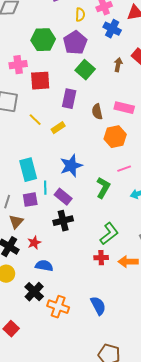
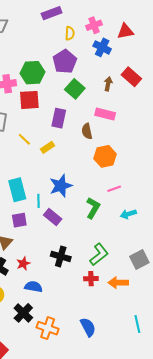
green hexagon: (43, 40) -> (32, 73), moved
pink rectangle: (124, 108) -> (105, 114), moved
cyan line: (45, 188) -> (38, 201), moved
black cross: (63, 221) -> (61, 256), moved, turned 30

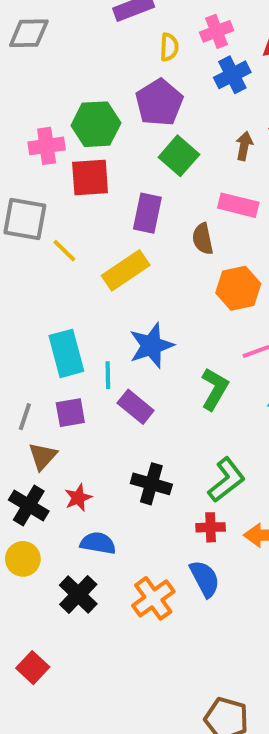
blue cross: (102, 47) -> (232, 75), turned 36
yellow line: (24, 139) -> (64, 251), moved
yellow rectangle: (48, 147) -> (126, 270), size x1.6
blue semicircle: (88, 327) -> (205, 579), moved
orange cross: (48, 328) -> (153, 598), moved, turned 35

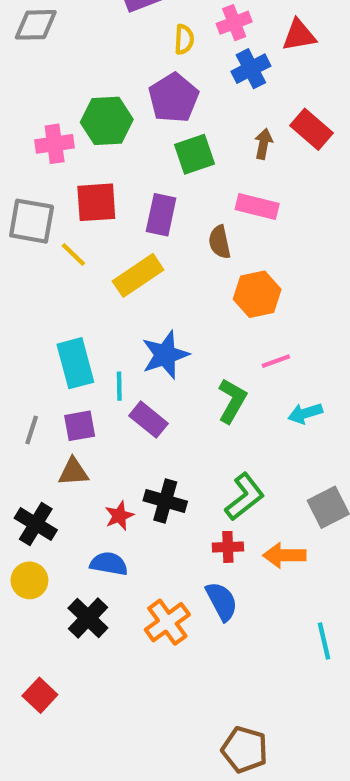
green square: (179, 156) -> (194, 154), turned 30
red square: (90, 178) -> (96, 202), moved
brown triangle: (43, 456) -> (73, 472), moved, turned 44
red star: (78, 498) -> (119, 516), moved

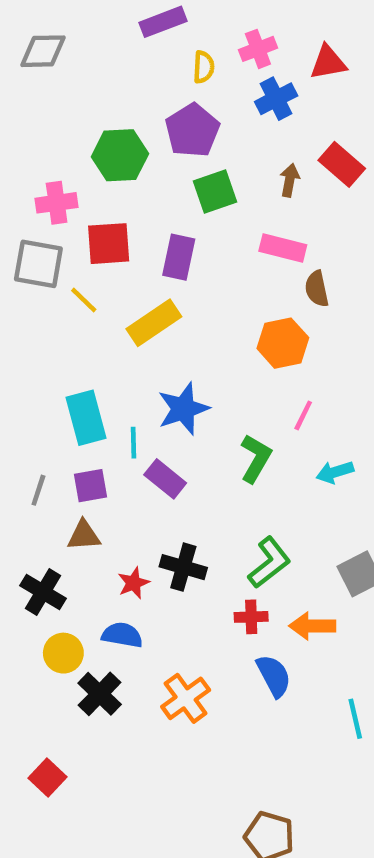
pink cross: (55, 144) -> (57, 203), moved
brown semicircle: (220, 242) -> (317, 289), moved
pink line: (276, 361) -> (303, 415), turned -44
yellow circle: (29, 580) -> (63, 653), moved
blue semicircle: (222, 601) -> (274, 676), moved

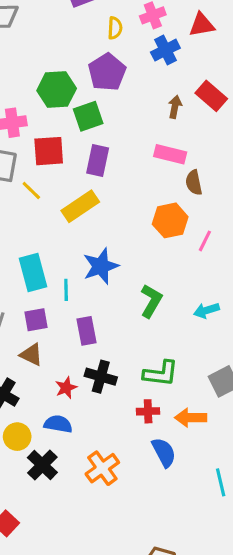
green square: (215, 191) -> (88, 116), moved
pink line: (303, 415) -> (205, 241), moved
purple rectangle: (165, 479) -> (87, 331), moved, turned 40
brown triangle: (84, 535) -> (31, 355), turned 30
green L-shape: (269, 563) -> (161, 373), turned 45

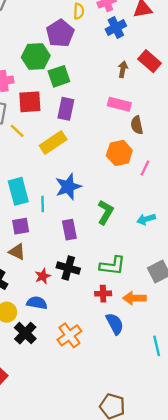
purple pentagon: (107, 72) -> (60, 33), moved
purple rectangle: (87, 331) -> (69, 230), moved

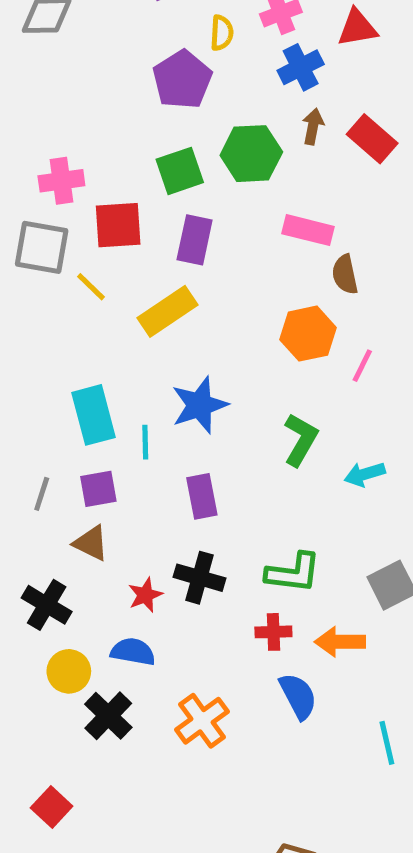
green hexagon: (36, 57) -> (251, 154), moved
brown arrow: (123, 69) -> (313, 126), moved
green L-shape: (105, 212) -> (301, 440), moved

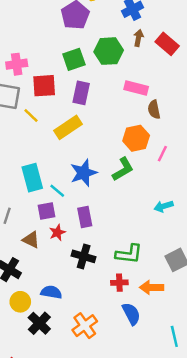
green L-shape: (301, 440) -> (123, 169), moved, turned 30
cyan line: (145, 442) -> (57, 191), turned -49
purple square: (98, 489) -> (47, 211), moved
red star: (145, 595) -> (57, 233), moved

